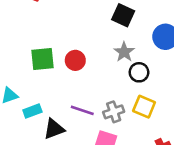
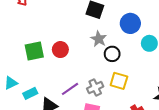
purple line: (82, 110) -> (70, 89), turned -48

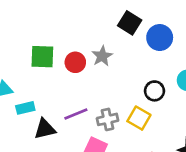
blue circle: (130, 23) -> (160, 38), moved
gray star: (99, 39) -> (102, 56), moved
black circle: (112, 54) -> (154, 91), moved

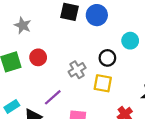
gray star: (102, 56) -> (23, 25), moved
gray cross: (107, 119) -> (77, 70), moved

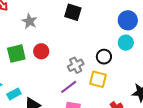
blue circle: (97, 15) -> (128, 20), moved
purple line: (53, 97) -> (69, 87), moved

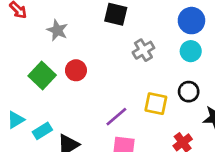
green square: (16, 54) -> (42, 76), turned -30
black circle: (104, 57) -> (189, 92), moved
gray cross: (76, 65) -> (143, 50), moved

